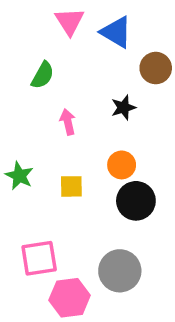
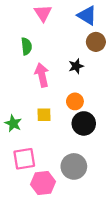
blue triangle: (116, 32) -> (87, 15), moved
green semicircle: (43, 75) -> (26, 46), turned -35
pink arrow: (68, 122) -> (42, 75), size x1.5
green star: (19, 176) -> (13, 123), moved

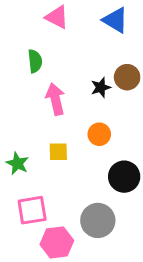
pink triangle: (43, 13) -> (57, 17), turned -30
brown circle: (96, 42) -> (127, 77), moved
black circle: (84, 123) -> (124, 177), moved

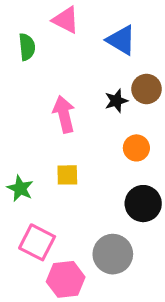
blue triangle: (115, 20) -> (121, 40), moved
green semicircle: (35, 61) -> (27, 47), moved
orange circle: (99, 134) -> (136, 148), moved
pink square: (32, 210) -> (37, 242), turned 36

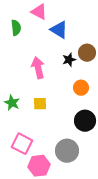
blue triangle: (121, 40) -> (59, 30), moved
green star: (20, 188) -> (12, 103), moved

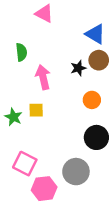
green semicircle: (16, 28) -> (21, 52), moved
blue triangle: (59, 30) -> (95, 34), moved
yellow square: (40, 104) -> (36, 110), moved

